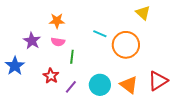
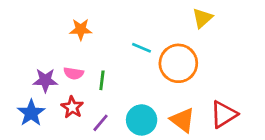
yellow triangle: (143, 13) -> (202, 18), turned 35
purple star: (32, 41) -> (45, 80), moved, turned -30
pink semicircle: (58, 42) -> (74, 73), moved
blue star: (15, 66) -> (31, 113), moved

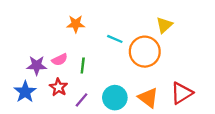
yellow triangle: (202, 18) -> (164, 25), moved
orange star: (81, 29) -> (76, 24), moved
pink semicircle: (74, 73) -> (60, 60), turned -35

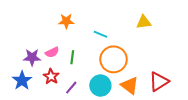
yellow triangle: (164, 25) -> (144, 22), turned 35
orange circle: (145, 52) -> (114, 59), moved

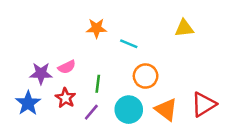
orange star: (66, 21) -> (96, 28), moved
green line: (72, 57) -> (98, 84), moved
orange circle: (114, 59) -> (146, 76), size x0.7

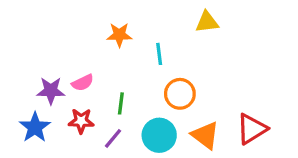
yellow triangle: (184, 28) -> (207, 22), moved
cyan line: (129, 44) -> (159, 54), turned 60
red star: (65, 98) -> (81, 121), turned -30

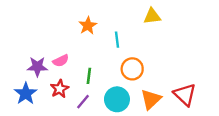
orange star: (119, 35) -> (88, 26), turned -30
red star: (81, 121) -> (60, 89), turned -30
red triangle: (252, 129) -> (185, 95), turned -45
orange triangle: (205, 135) -> (151, 99), turned 40

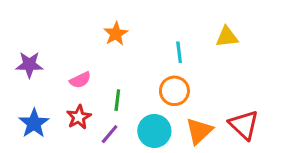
yellow triangle: (152, 16) -> (227, 37), moved
cyan line: (117, 40) -> (179, 52), moved
purple star: (37, 67) -> (29, 65), moved

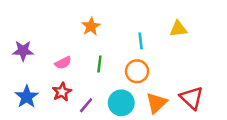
green line: (117, 100) -> (99, 64), moved

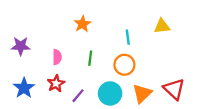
pink semicircle: (63, 63) -> (57, 57), turned -64

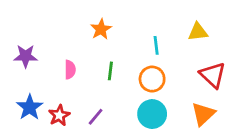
red star: (56, 84) -> (59, 115), moved
red triangle: (174, 89) -> (213, 75), moved
cyan circle: (110, 93) -> (152, 114), moved
orange triangle: (142, 93) -> (203, 114), moved

